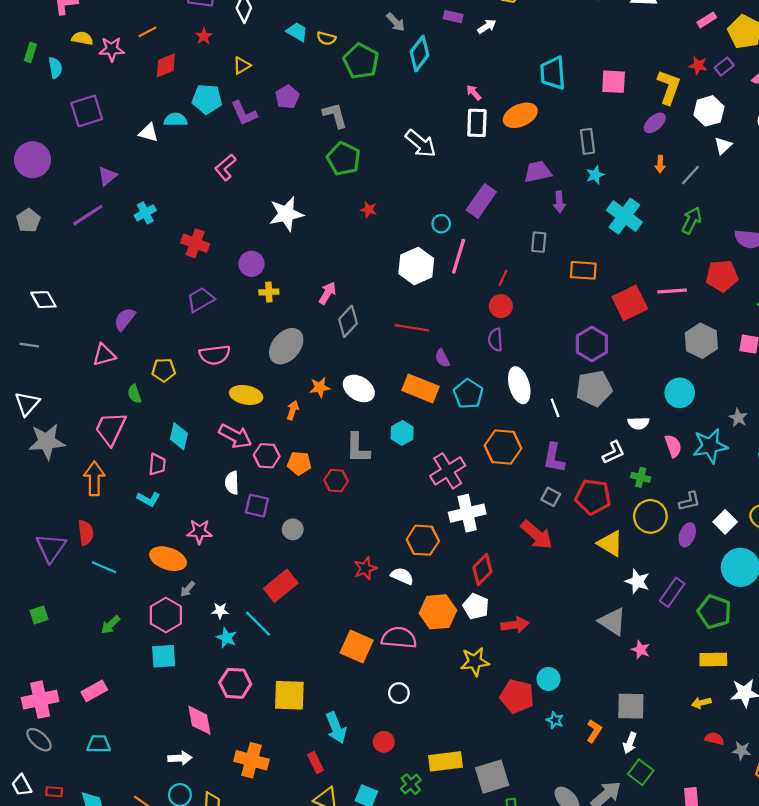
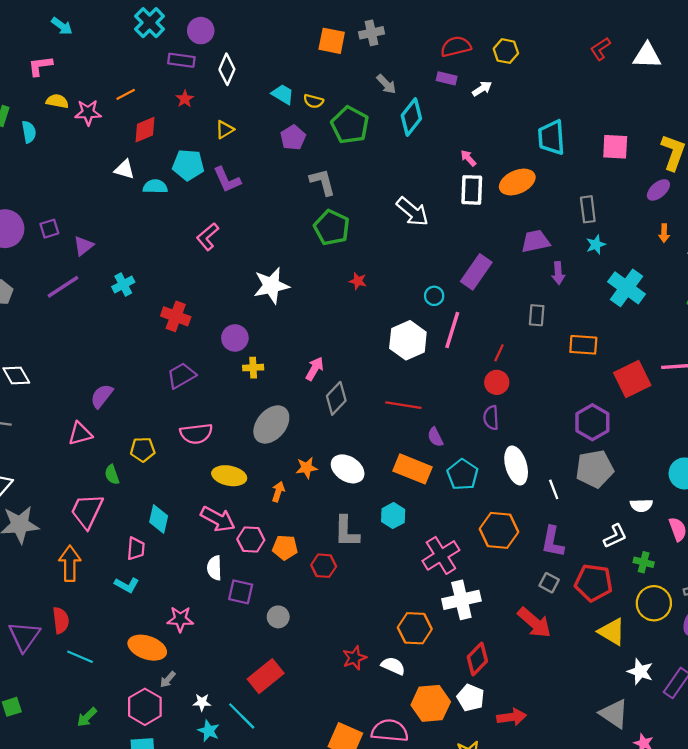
purple pentagon: (287, 97) -> (293, 138), moved
purple square: (87, 111) -> (49, 229), moved, size x0.6
white triangle: (149, 133) -> (124, 169), moved

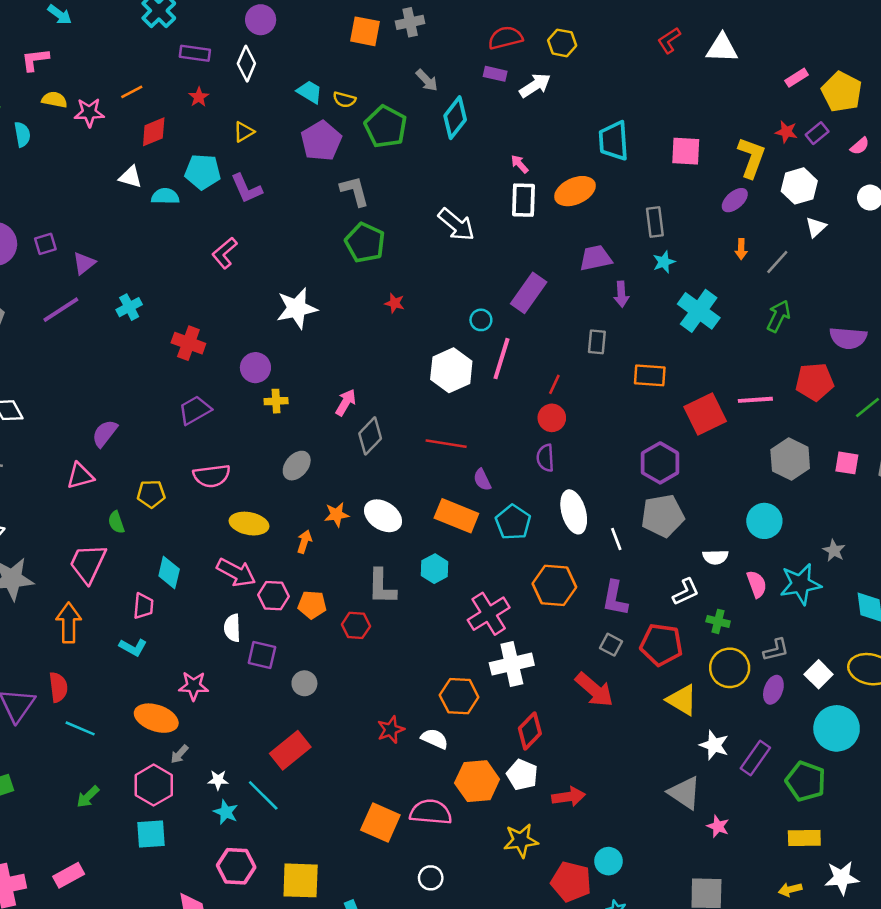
purple circle: (201, 31) -> (261, 20), moved
white arrow: (482, 89) -> (535, 85), size x1.4
purple pentagon: (293, 138) -> (321, 141), size x1.4
gray ellipse: (271, 424) -> (297, 466), size x0.7

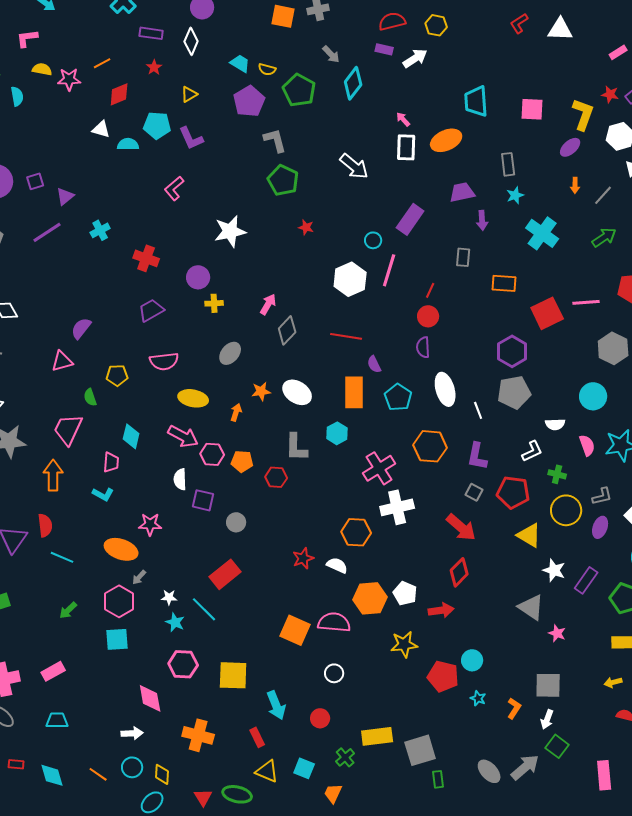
green arrow: (779, 316) -> (604, 237), turned 30
orange rectangle: (456, 516) -> (354, 392), turned 68
red diamond: (530, 731) -> (459, 572), moved

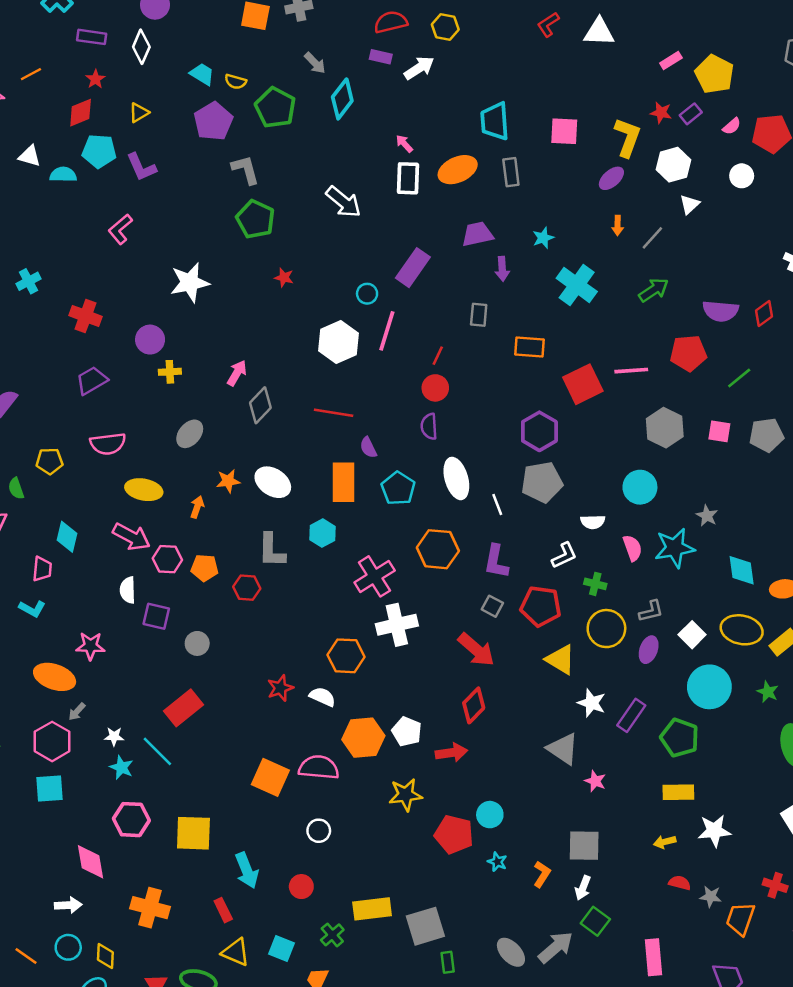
red diamond: (119, 94) -> (81, 113), moved
gray rectangle: (508, 164) -> (511, 172), moved

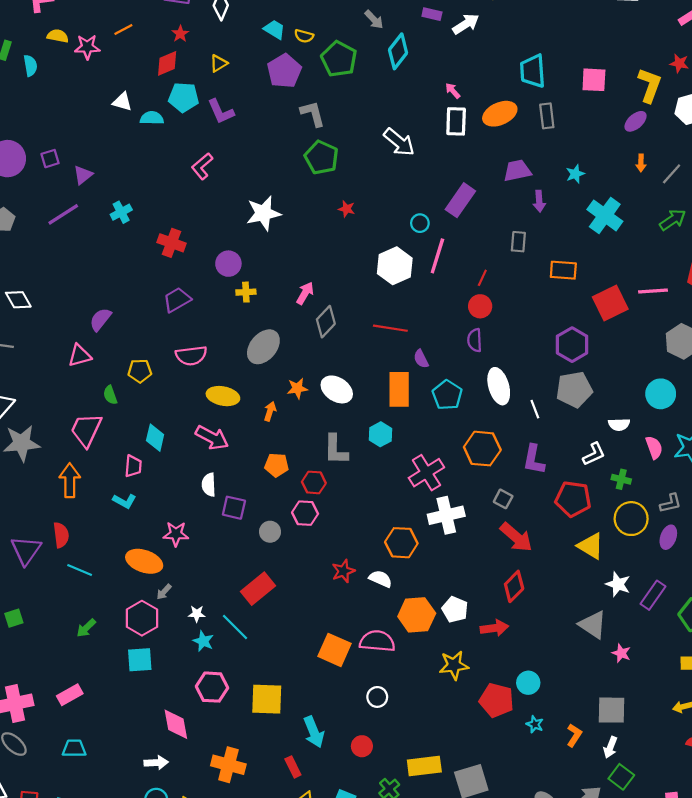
gray ellipse: (190, 434) -> (263, 347), size x1.4
pink hexagon: (167, 559) -> (305, 513), moved
gray square: (492, 606) -> (503, 499), moved

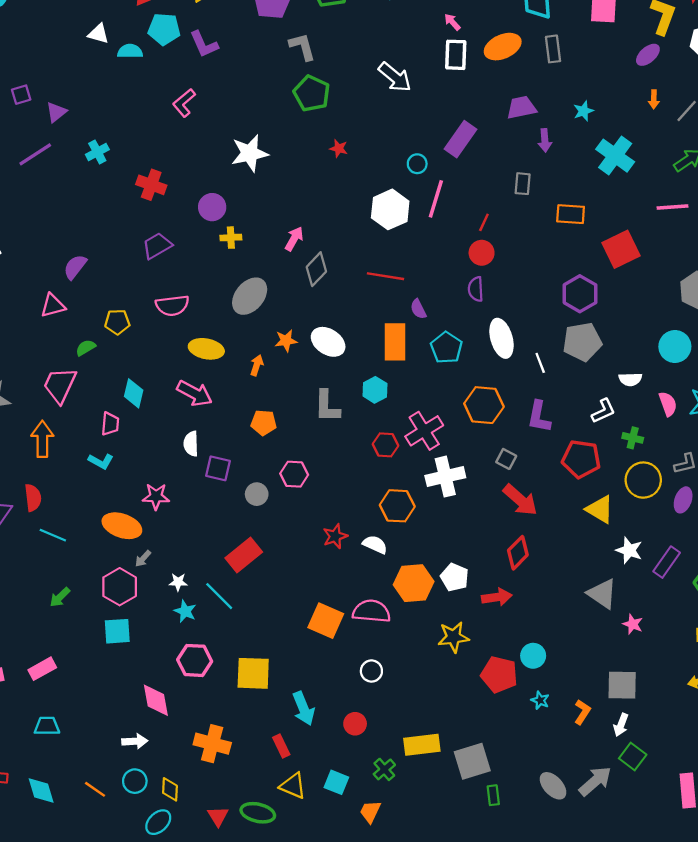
pink line: (653, 291) -> (673, 207), moved
green semicircle: (110, 395) -> (86, 348), turned 78
red hexagon: (314, 482) -> (386, 445), moved

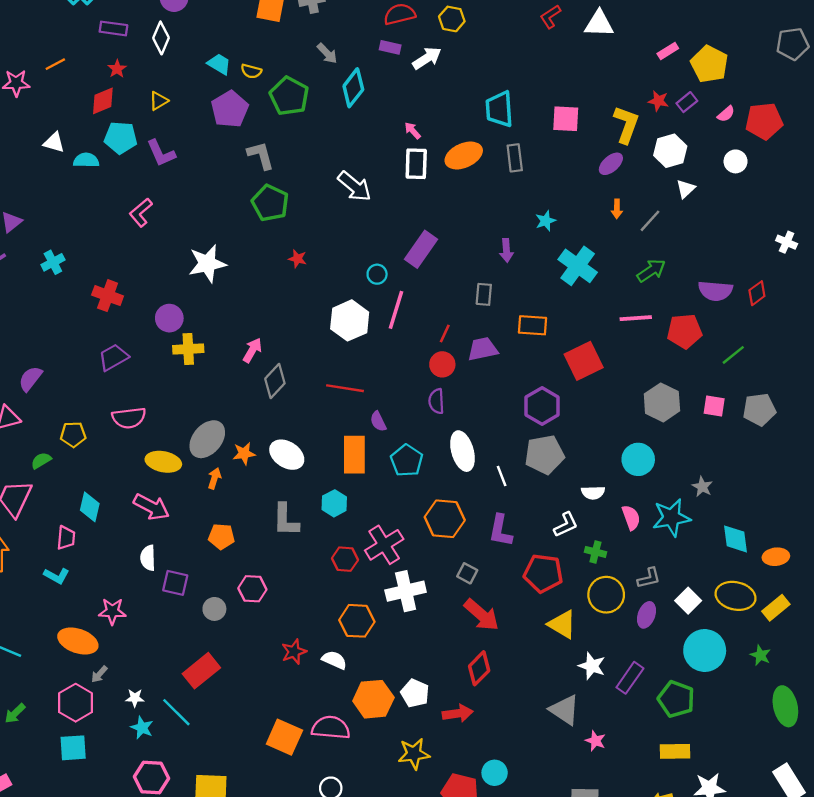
purple trapezoid: (521, 108) -> (483, 349), moved
yellow cross: (231, 238) -> (188, 349), size x1.4
gray ellipse: (250, 296) -> (207, 439), moved

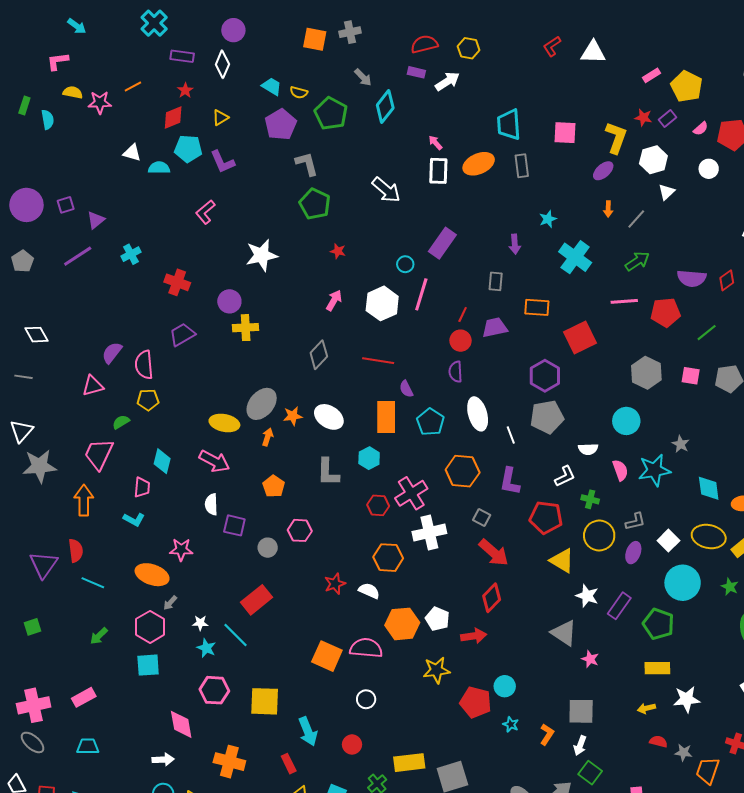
pink arrow: (252, 350) -> (334, 300), moved
pink semicircle: (129, 418) -> (144, 365), moved, turned 92
orange pentagon: (222, 537) -> (274, 486), turned 30

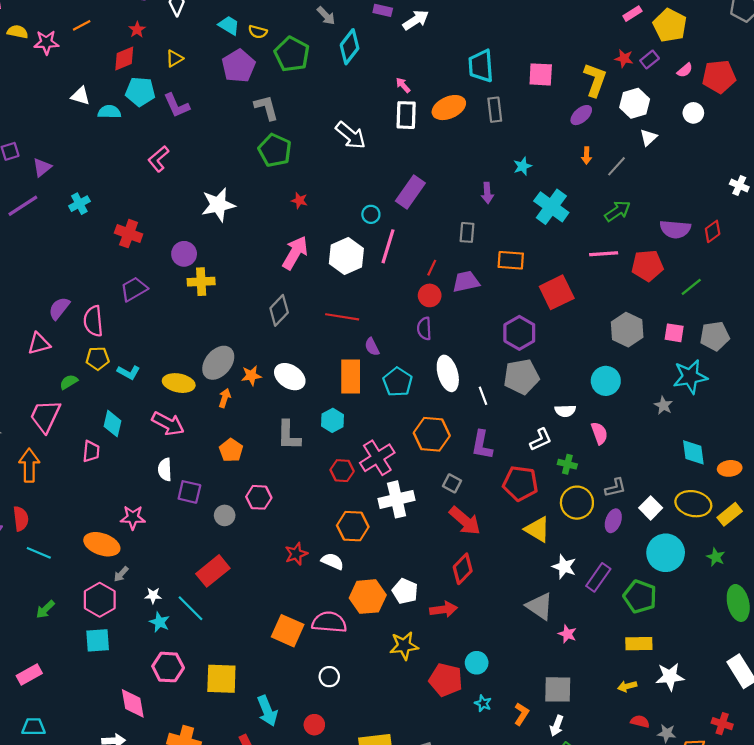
pink arrow: (334, 300) -> (295, 253), size x1.5
cyan star: (654, 470) -> (690, 377), moved
cyan L-shape: (134, 519) -> (129, 372), moved

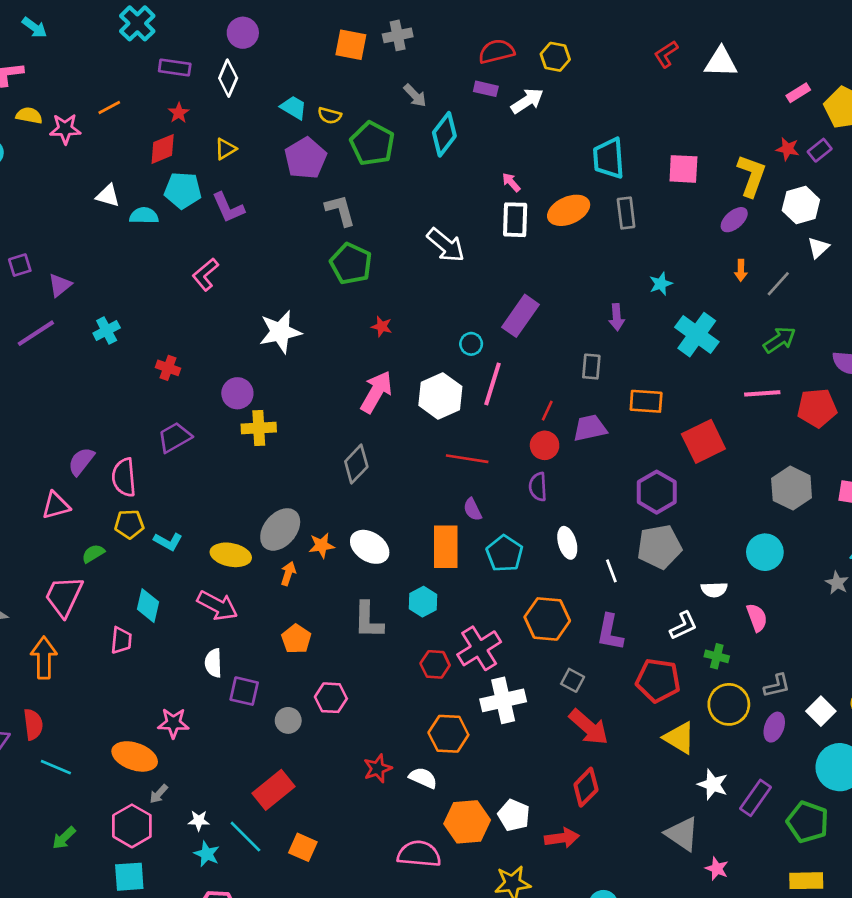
red cross: (129, 234) -> (168, 368), size x0.7
red line: (342, 317) -> (467, 459), moved
white ellipse: (448, 373) -> (567, 543), size x0.7
orange square: (288, 631) -> (303, 847), moved, size x0.7

